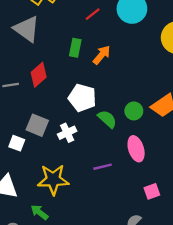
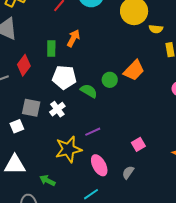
green rectangle: (75, 48) -> (51, 48), moved
white square: (17, 143) -> (17, 126), turned -32
pink ellipse: (136, 149) -> (99, 165), moved
yellow star: (53, 180) -> (68, 149), moved

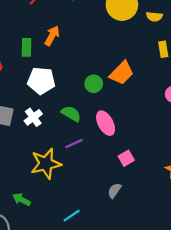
yellow semicircle: (156, 29) -> (154, 17), moved
green semicircle: (89, 91) -> (71, 114), moved
pink ellipse: (99, 165) -> (106, 123), moved

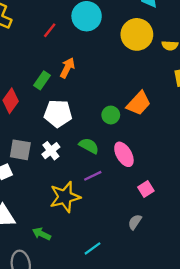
green rectangle: (27, 47) -> (42, 80), turned 36

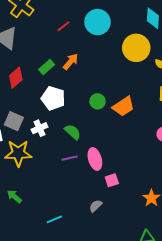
green circle: (111, 115) -> (98, 101), moved
pink ellipse: (124, 154) -> (95, 159), moved
yellow star: (65, 197) -> (18, 153), moved

